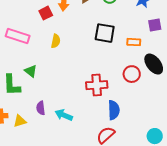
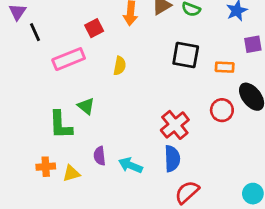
red square: (46, 13) -> (94, 28), moved
pink rectangle: (18, 36) -> (69, 59), turned -40
red cross: (97, 85) -> (175, 125), turned -35
blue semicircle: (114, 110) -> (172, 159), moved

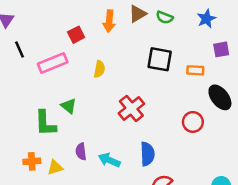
black line: (35, 32) -> (19, 49), moved
red circle: (222, 110) -> (193, 122), moved
red cross: (175, 125) -> (131, 108), moved

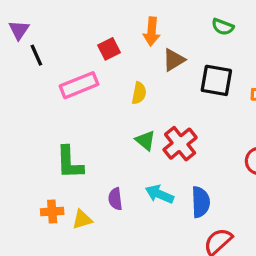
brown triangle: (138, 14) -> (174, 60), moved
black line: (19, 49) -> (36, 55), moved
green triangle: (69, 106) -> (145, 140), moved
cyan arrow: (109, 160) -> (160, 194), moved

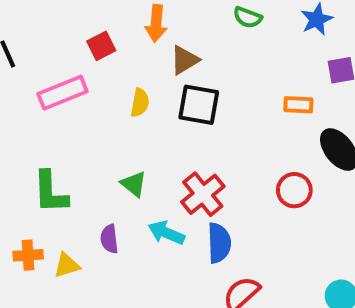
black square: (216, 80) -> (199, 105), moved
green triangle: (145, 140) -> (134, 184), moved
red cross: (180, 144) -> (203, 194), moved

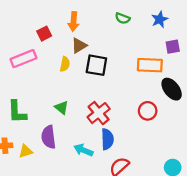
brown triangle: (185, 60) -> (79, 46), moved
orange rectangle: (298, 105) -> (150, 65), size x1.6
cyan arrow: (166, 233) -> (83, 150), moved
purple semicircle: (109, 239) -> (49, 137), size x1.5

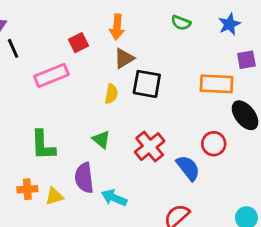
yellow semicircle: (65, 64) -> (111, 94), moved
blue semicircle: (107, 139) -> (188, 168), moved, turned -36
cyan arrow: (83, 150) -> (114, 198), moved

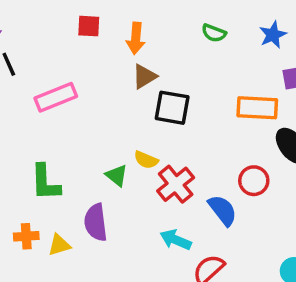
red square: (79, 43) -> (89, 26), moved, turned 30
yellow semicircle: (111, 94) -> (146, 160), moved, turned 102
cyan arrow: (114, 198) -> (176, 240), moved

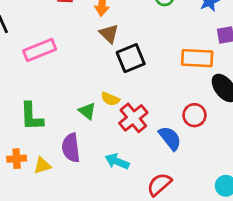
brown triangle: (144, 76) -> (109, 34), turned -45
black square: (172, 108) -> (131, 58), turned -32
cyan arrow: (176, 240) -> (117, 161), moved

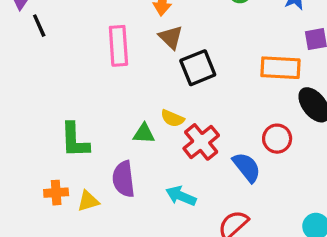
pink rectangle: (40, 50) -> (118, 46), moved, turned -72
green triangle: (87, 111) -> (144, 134), turned -36

